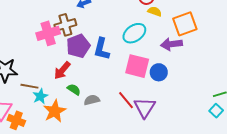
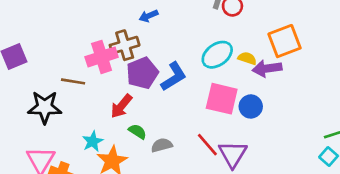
yellow semicircle: (155, 11) -> (247, 58), moved
blue L-shape: (102, 49) -> (174, 77), turned -135
brown line: (29, 86) -> (73, 81), moved

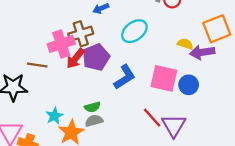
cyan ellipse: (217, 55) -> (134, 31), moved
blue L-shape: (174, 77) -> (125, 77), moved
red arrow: (121, 106) -> (75, 58), moved
green semicircle: (137, 131) -> (92, 107), turned 133
gray semicircle: (162, 145) -> (94, 121), moved

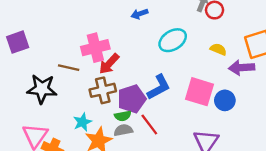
brown cross: (81, 34) -> (103, 90), moved
yellow semicircle: (185, 44) -> (218, 49), moved
purple pentagon: (96, 57) -> (132, 99), moved
red line: (152, 118) -> (149, 125), moved

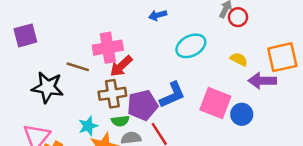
green semicircle: (123, 116) -> (120, 121), moved

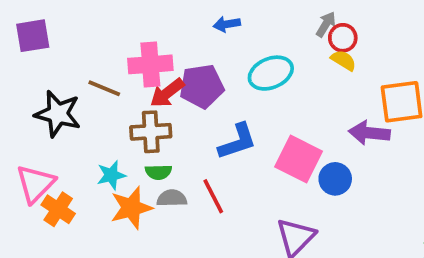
yellow semicircle: (239, 59) -> (344, 60), moved
purple pentagon: (143, 105) -> (202, 86), moved

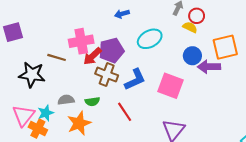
red circle: (343, 38) -> (197, 16), moved
brown cross: (151, 132) -> (107, 75), moved, turned 30
cyan star: (111, 175) -> (46, 113), moved
blue circle: (335, 179) -> (192, 56), moved
gray semicircle: (172, 198) -> (66, 100), moved

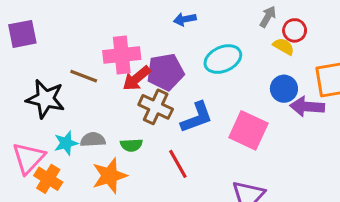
cyan star: (46, 113) -> (66, 143), moved

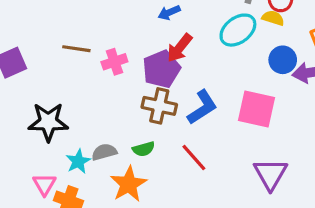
pink cross: (122, 55) -> (114, 62), size x0.7
cyan ellipse: (223, 59) -> (238, 30), moved
brown line: (84, 76) -> (76, 49), moved
red arrow: (137, 78) -> (180, 48), moved
pink triangle: (28, 158) -> (44, 184), size x0.7

